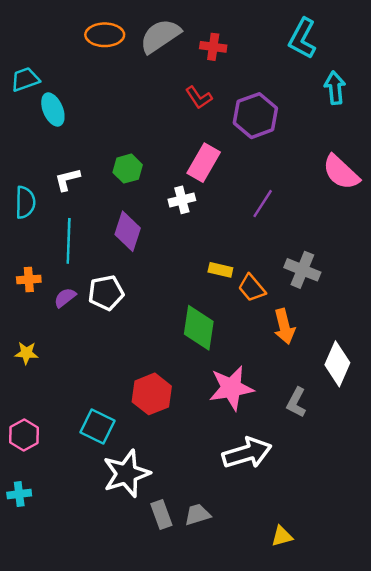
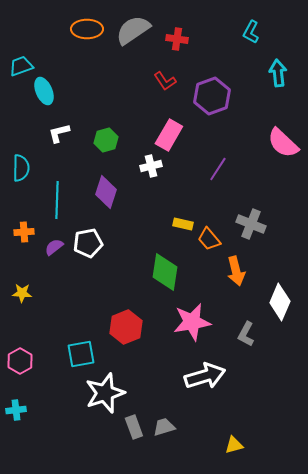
cyan L-shape: (302, 38) -> (251, 32), size x0.7
white L-shape: (67, 179) -> (59, 133), moved
cyan square: (98, 427) -> (81, 354), turned -36

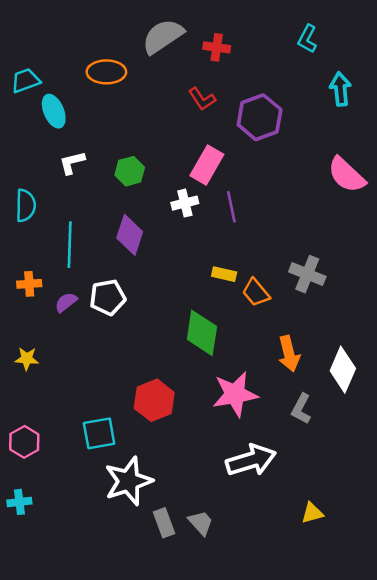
orange ellipse: (87, 29) -> (106, 72), moved
purple line: (218, 169) -> (231, 207), moved, turned -45
orange arrow: (236, 271) -> (289, 354), moved
gray trapezoid: (164, 427) -> (201, 523), turned 65
yellow triangle: (234, 445) -> (312, 513), moved

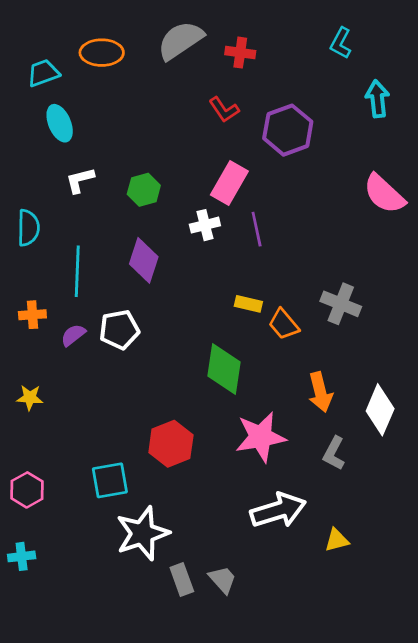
orange ellipse: (106, 72) -> (102, 53), moved
cyan trapezoid: (26, 80) -> (43, 73), moved
yellow triangle: (312, 513) -> (337, 540), moved

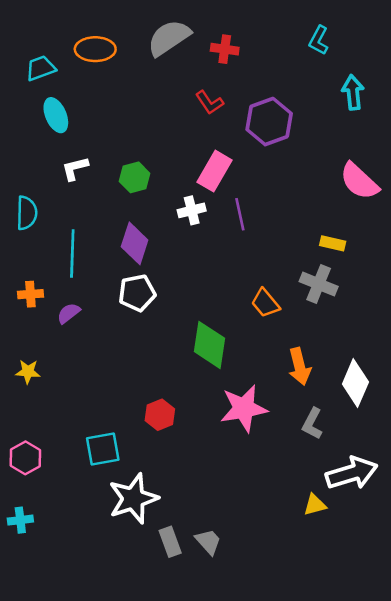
yellow rectangle: (248, 304) -> (333, 243), moved
white pentagon: (119, 330) -> (137, 293), moved
red hexagon: (171, 444) -> (160, 415), size x0.7
white arrow: (278, 510) -> (352, 473), moved

